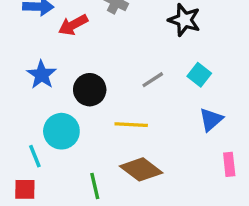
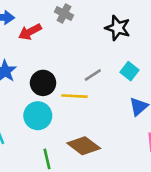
yellow line: (131, 125) -> (74, 96), moved
cyan circle: (61, 131) -> (38, 116), moved

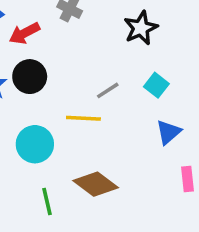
black star: (118, 28) -> (141, 28), turned 30
black circle: (43, 83) -> (30, 77), moved

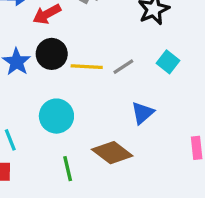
yellow line: (83, 118) -> (87, 67), moved
blue triangle: (168, 132) -> (142, 113), moved

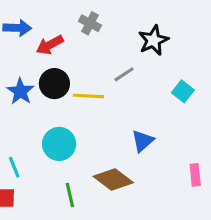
cyan square: (168, 62) -> (183, 91), moved
gray line: (123, 67) -> (124, 74), moved

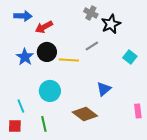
gray cross: (90, 23) -> (91, 13), moved
green line: (70, 195) -> (44, 124), moved

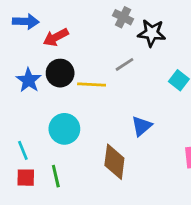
black star: (111, 24) -> (152, 33), turned 30
brown diamond: (85, 114) -> (114, 162), turned 60
red square: (15, 126) -> (26, 178), moved

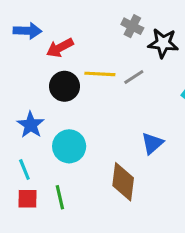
blue star: (29, 80) -> (31, 125), moved
yellow line: (92, 84) -> (100, 74), moved

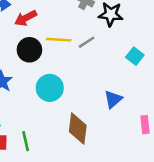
blue triangle: (152, 143) -> (113, 99), moved
cyan circle: (69, 146) -> (50, 88), moved

